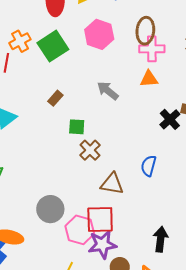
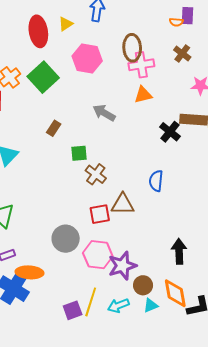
red square: (100, 219) -> (100, 214), moved, size x0.7

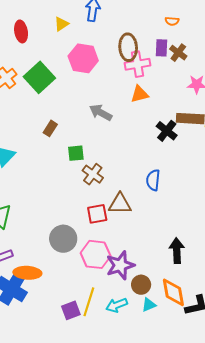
purple rectangle: (188, 16) -> (161, 48), moved
red ellipse: (38, 31) -> (21, 31), moved, size x0.7

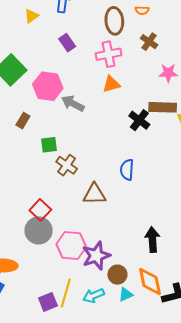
brown ellipse: (128, 47) -> (114, 21), moved
purple rectangle: (161, 48) -> (67, 43), moved, turned -36
pink hexagon: (83, 58) -> (48, 86), moved
red square: (97, 214) -> (40, 210), moved, turned -35

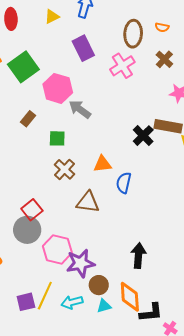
purple rectangle: (67, 43) -> (83, 48), size x1.4
pink cross: (109, 54) -> (122, 66), turned -30
orange triangle: (111, 84) -> (102, 164), moved
green square: (49, 145) -> (57, 138), moved

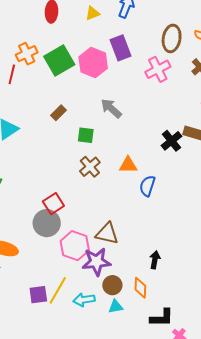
pink hexagon: (58, 88) -> (93, 63), moved
brown triangle: (88, 202) -> (107, 233), moved
black arrow: (138, 256) -> (155, 260), size x0.7
orange diamond: (130, 297) -> (140, 288), moved, size x0.7

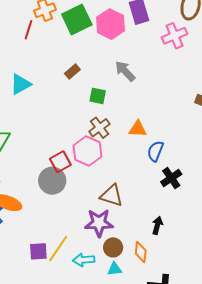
black cross: (171, 141) -> (171, 178), moved
pink hexagon: (75, 246) -> (88, 151), moved

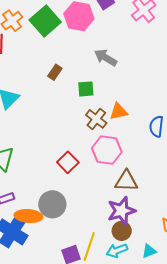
orange triangle: (138, 129) -> (119, 111), moved
pink hexagon: (88, 151) -> (107, 150), moved
gray circle: (52, 181) -> (52, 204), moved
brown circle: (113, 247) -> (122, 231), moved

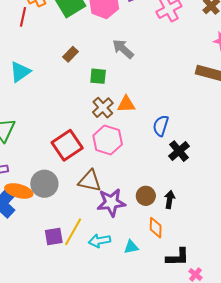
red square: (68, 162) -> (67, 145), size x1.4
brown triangle: (126, 181) -> (90, 181), moved
brown circle: (122, 231) -> (146, 196), moved

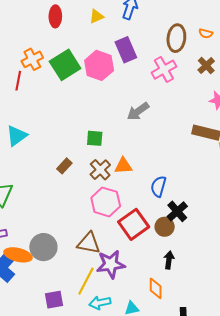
gray arrow: (123, 49) -> (138, 111), moved, turned -75
brown rectangle: (70, 54) -> (64, 166), moved
red square: (67, 145) -> (134, 224), moved
brown circle: (146, 196) -> (165, 227), moved
yellow line: (73, 232) -> (86, 281), moved

